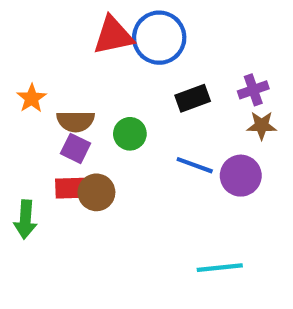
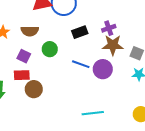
brown semicircle: (76, 121) -> (30, 31), moved
brown star: (262, 125) -> (113, 45), size x1.5
brown circle: (96, 192) -> (34, 89), moved

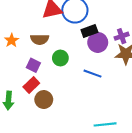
black rectangle: (80, 32) -> (89, 31), moved
purple circle: (103, 69) -> (98, 42), moved
red rectangle: (22, 75) -> (31, 85), turned -42

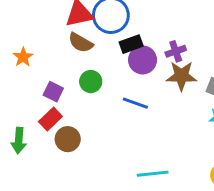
brown semicircle: (40, 39) -> (81, 43), moved, turned 30

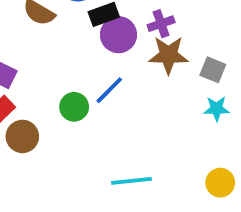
green circle: (91, 82) -> (74, 107), moved
blue line: (135, 103) -> (109, 90), turned -65

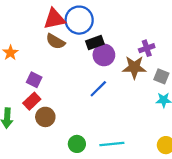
purple cross: (161, 24) -> (147, 48), moved
green circle: (74, 107) -> (77, 144), moved

